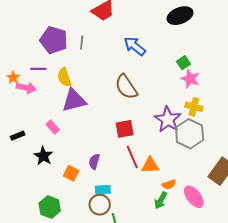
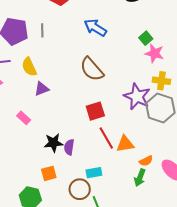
purple triangle: (74, 100) -> (42, 89), size x0.6
black star: (43, 156) -> (54, 143), moved, turned -30
orange square: (71, 173) -> (49, 173), moved, turned -35
cyan rectangle: (103, 190) -> (94, 173), moved

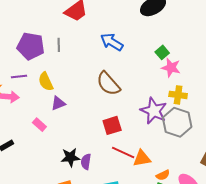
pink rectangle: (24, 118) -> (39, 125), moved
red line: (106, 138) -> (123, 152), turned -35

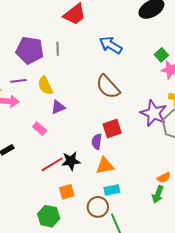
red line: (123, 152) -> (52, 164), moved, turned -55
orange triangle: (142, 158) -> (105, 166), moved
purple semicircle: (86, 162) -> (97, 142), moved

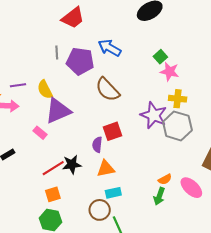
purple pentagon: (30, 50) -> (80, 61), moved
purple triangle: (58, 107) -> (58, 111), size x1.8
orange square: (67, 192) -> (53, 194), moved

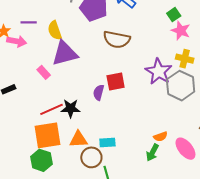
brown semicircle: (108, 90) -> (117, 39), turned -44
orange triangle: (106, 169) -> (78, 139), moved
orange square: (53, 194) -> (47, 135), size x1.8

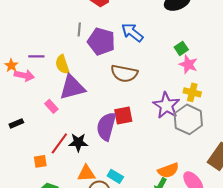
purple semicircle: (99, 92) -> (106, 126), size x1.8
red line: (52, 109) -> (59, 143), turned -30
orange square: (47, 135) -> (40, 161), moved, size x0.5
orange semicircle: (160, 137) -> (168, 170), size x1.5
cyan rectangle: (107, 142) -> (115, 176), turned 35

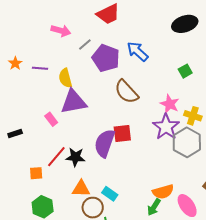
gray line: (79, 29) -> (85, 44), turned 40
pink star: (188, 64) -> (170, 104), moved
orange star: (11, 65) -> (15, 63), moved
brown semicircle: (124, 73) -> (126, 92), turned 32
pink arrow: (24, 75) -> (61, 31), moved

